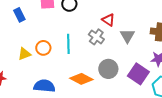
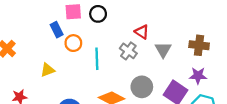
blue rectangle: (19, 15) -> (57, 30), moved
orange circle: (43, 48) -> (73, 43), moved

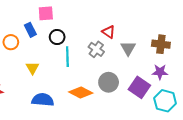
black circle: (98, 14) -> (57, 37), moved
orange circle: (73, 43) -> (11, 42), moved
yellow triangle: (48, 70) -> (32, 68), moved, turned -40

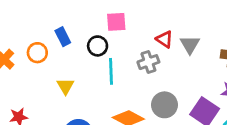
pink square: (46, 13) -> (116, 22), moved
gray triangle: (128, 48) -> (190, 45), moved
gray cross: (96, 49) -> (148, 62), turned 35

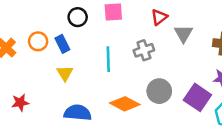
blue rectangle: (63, 37) -> (62, 44), moved
red triangle: (164, 39) -> (159, 17), moved, turned 48
black circle: (98, 46) -> (78, 17), moved

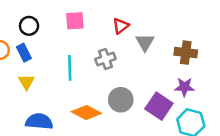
black circle: (78, 17) -> (29, 26), moved

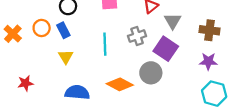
purple square: (159, 106) -> (166, 49), moved

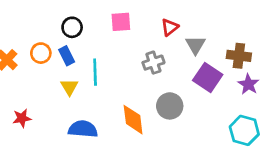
cyan line: (105, 44) -> (95, 72), moved
purple square: (166, 49) -> (208, 77), moved
purple star: (208, 61) -> (248, 84), moved, turned 30
orange diamond: (120, 84) -> (133, 120), turned 55

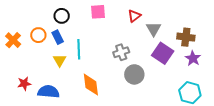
gray cross: (153, 63) -> (121, 52), moved
orange diamond: (133, 120) -> (91, 85), moved
blue semicircle: (83, 129) -> (48, 92), moved

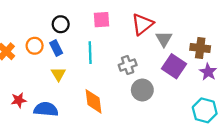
red triangle: (134, 16) -> (142, 24), size x1.5
cyan line: (79, 49) -> (90, 53), moved

